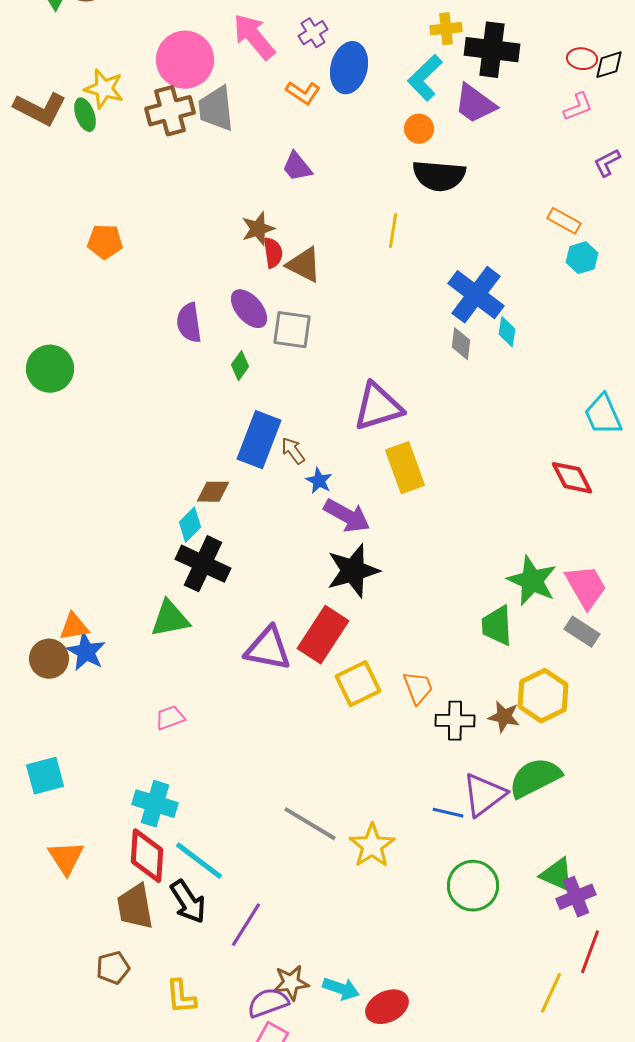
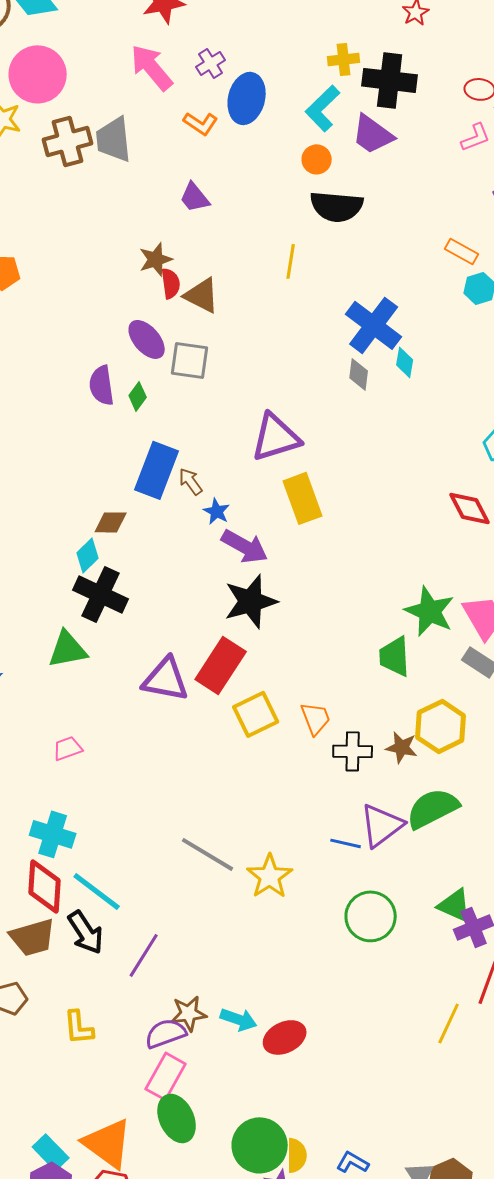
pink circle: (185, 60) -> (38, 74), moved
purple semicircle: (189, 323) -> (102, 385), moved
brown trapezoid: (135, 907) -> (33, 937), turned -96

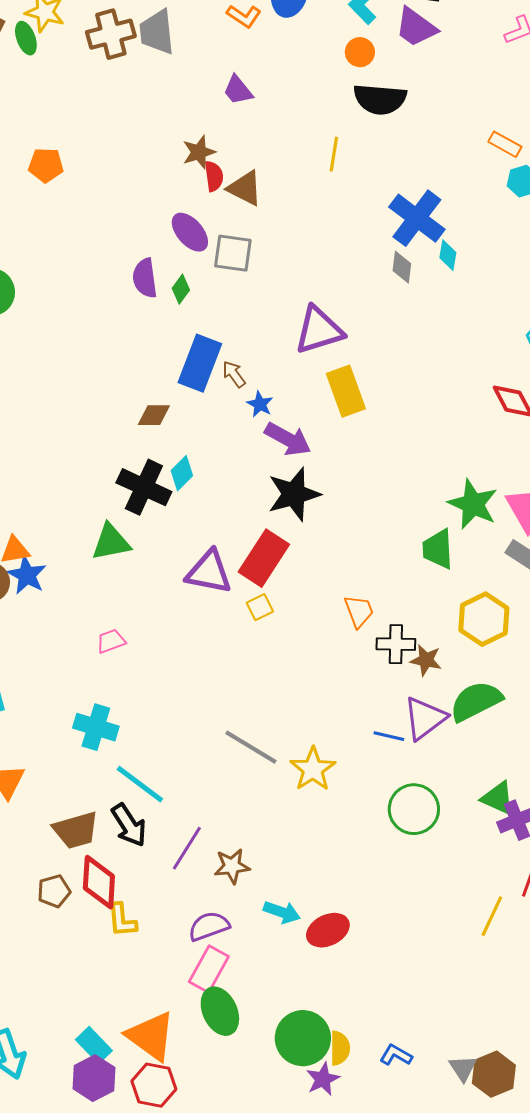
cyan diamond: (88, 555) -> (182, 473), moved
yellow square: (256, 714) -> (260, 607), moved, size x0.6
brown star: (402, 747) -> (426, 660), moved
red diamond: (45, 886) -> (99, 882), moved
brown star: (189, 1013) -> (232, 866), moved

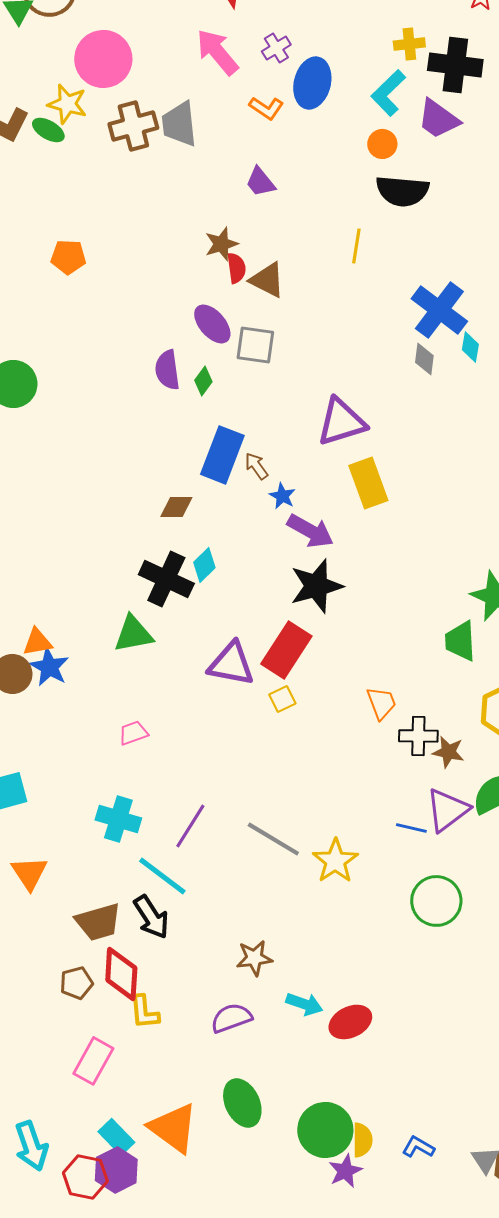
green ellipse: (26, 38) -> (48, 130), turned -40
purple line: (187, 848) -> (190, 826), moved
pink rectangle: (209, 969) -> (93, 1061), moved
red hexagon: (154, 1085) -> (85, 1177), moved

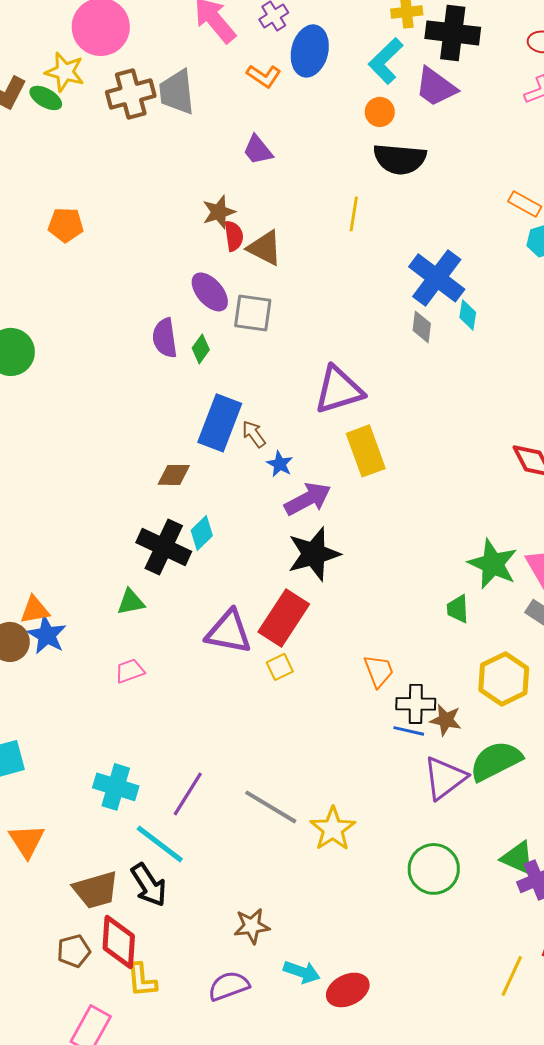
purple arrow: (310, 531) -> (308, 499), turned -57
green triangle: (133, 634) -> (131, 602), size x0.7
green trapezoid: (460, 641) -> (458, 609), size x0.7
pink trapezoid: (133, 733) -> (130, 671), moved
blue line: (411, 828) -> (409, 731), moved

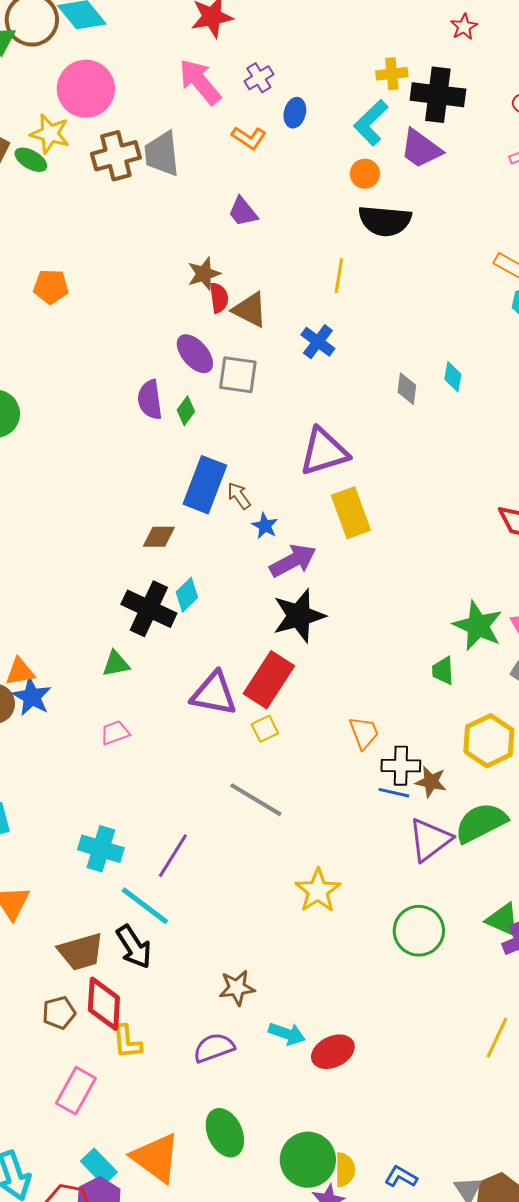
blue ellipse: (310, 51) -> (295, 113), size x0.6
blue cross: (437, 278) -> (318, 342), moved, size x0.6
gray line: (271, 807) -> (256, 800), moved

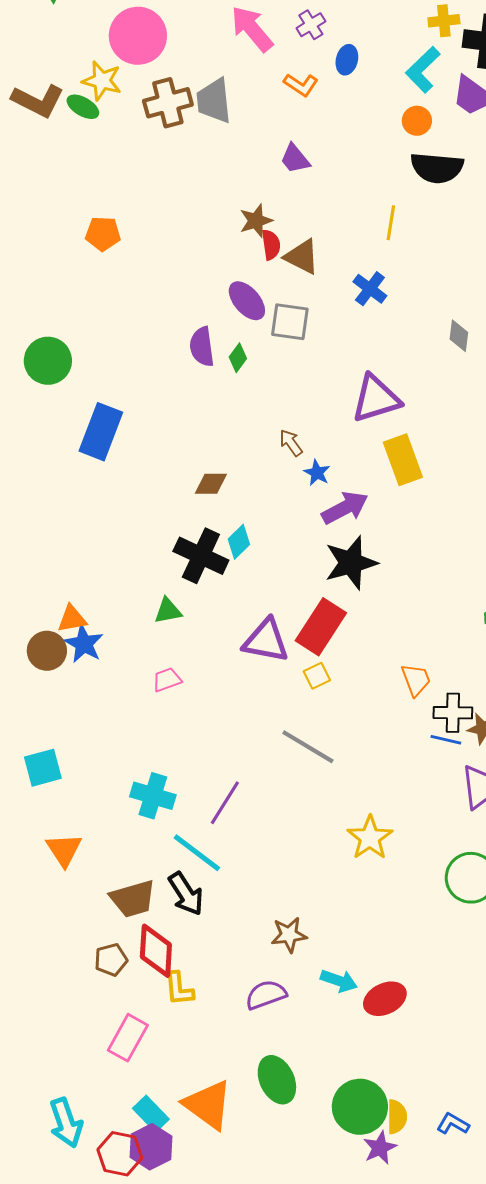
blue rectangle: (205, 485) -> (101, 432), moved

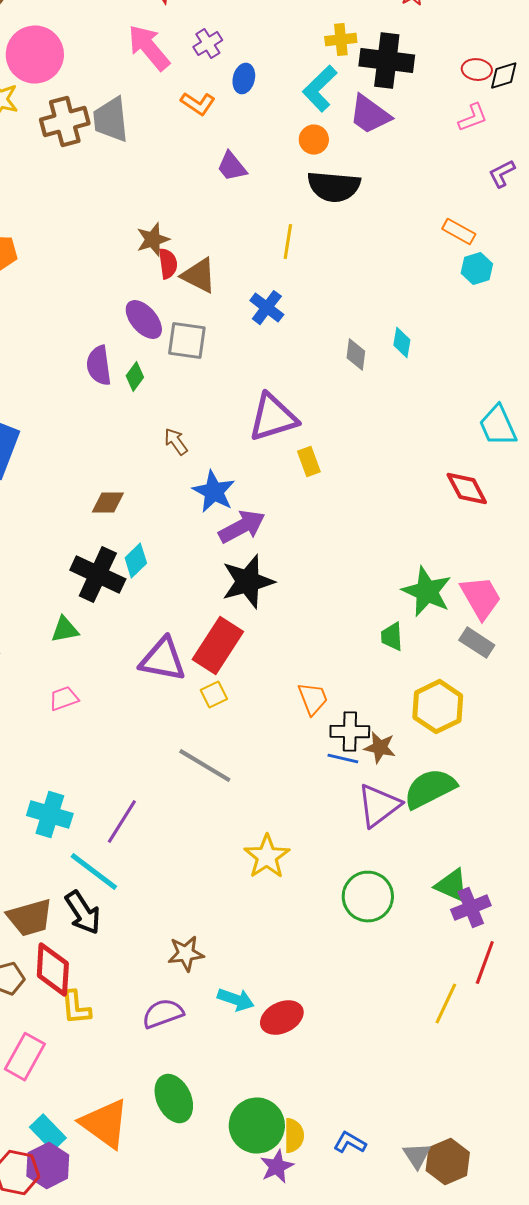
purple trapezoid: (295, 159) -> (232, 167), moved
brown arrow: (291, 443) -> (176, 442), moved
yellow rectangle: (403, 460) -> (309, 462), moved, size x0.6
blue star: (317, 473) -> (214, 492), size x1.6

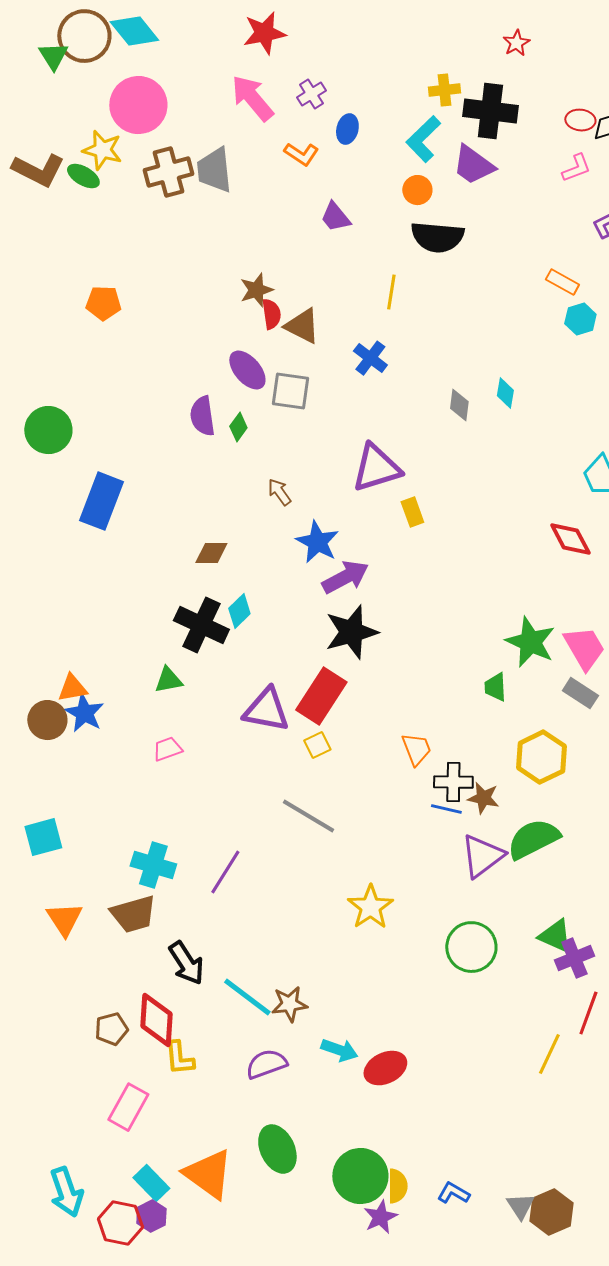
cyan line: (94, 872) -> (247, 997), moved
brown trapezoid: (30, 918) -> (133, 914), moved
purple hexagon: (48, 1166) -> (151, 1216), size x0.7

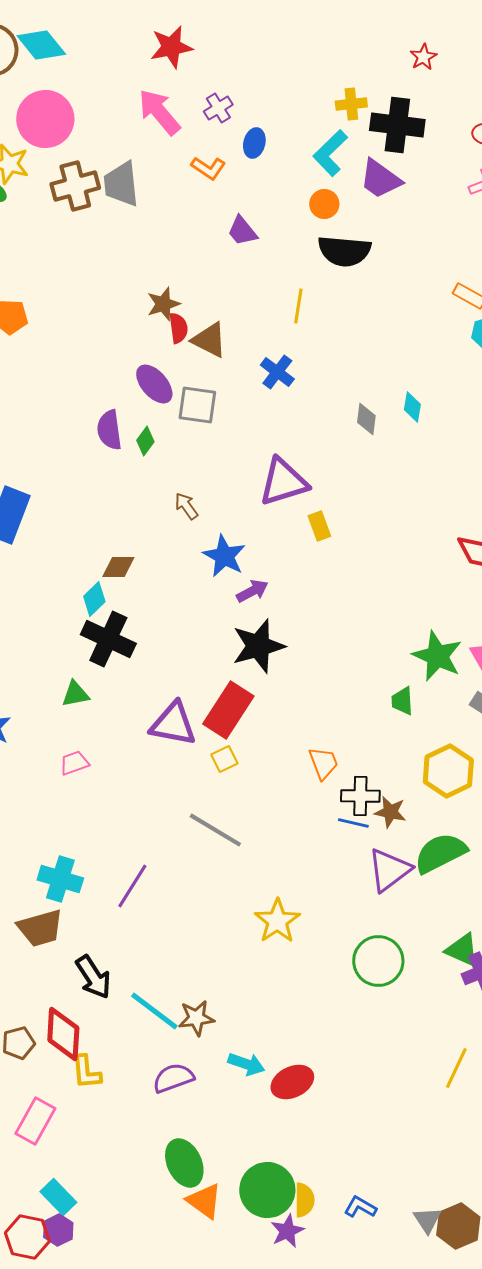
purple arrow: (345, 577) -> (252, 591), size x0.7
cyan diamond: (239, 611) -> (94, 599), moved
orange triangle: (208, 1174) -> (204, 1201), moved, size x0.7

